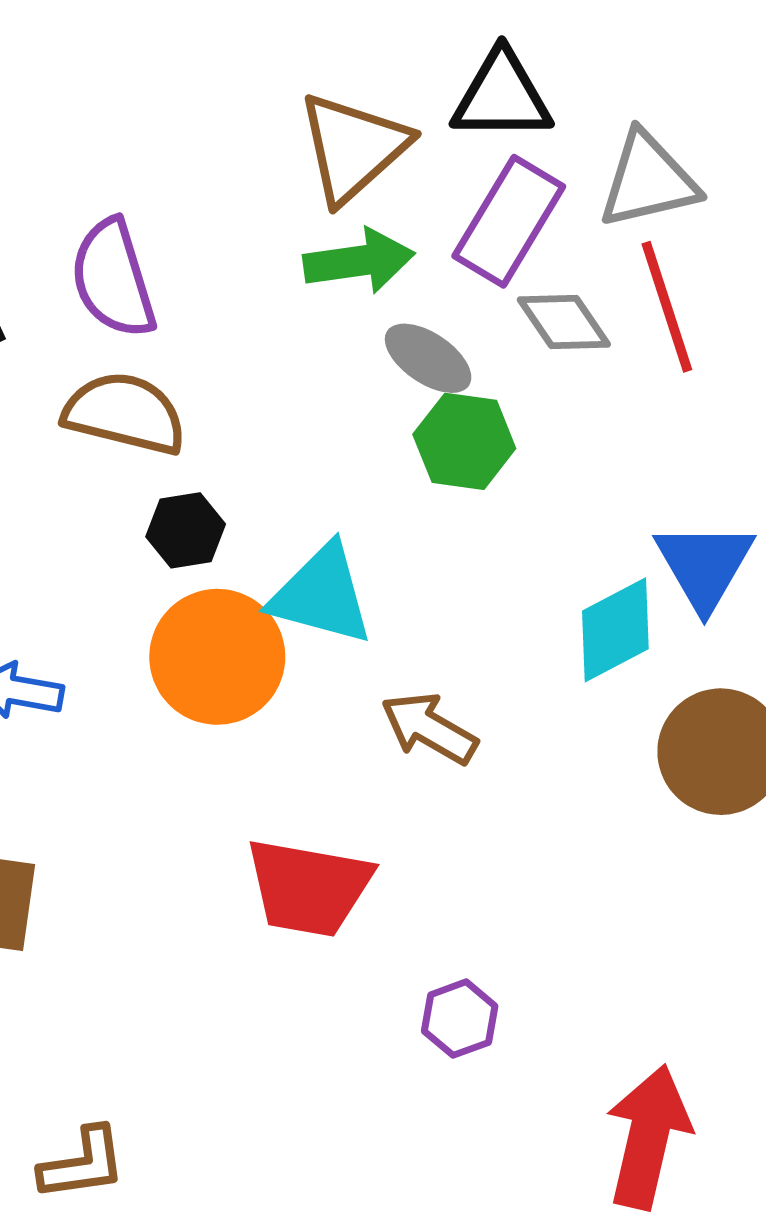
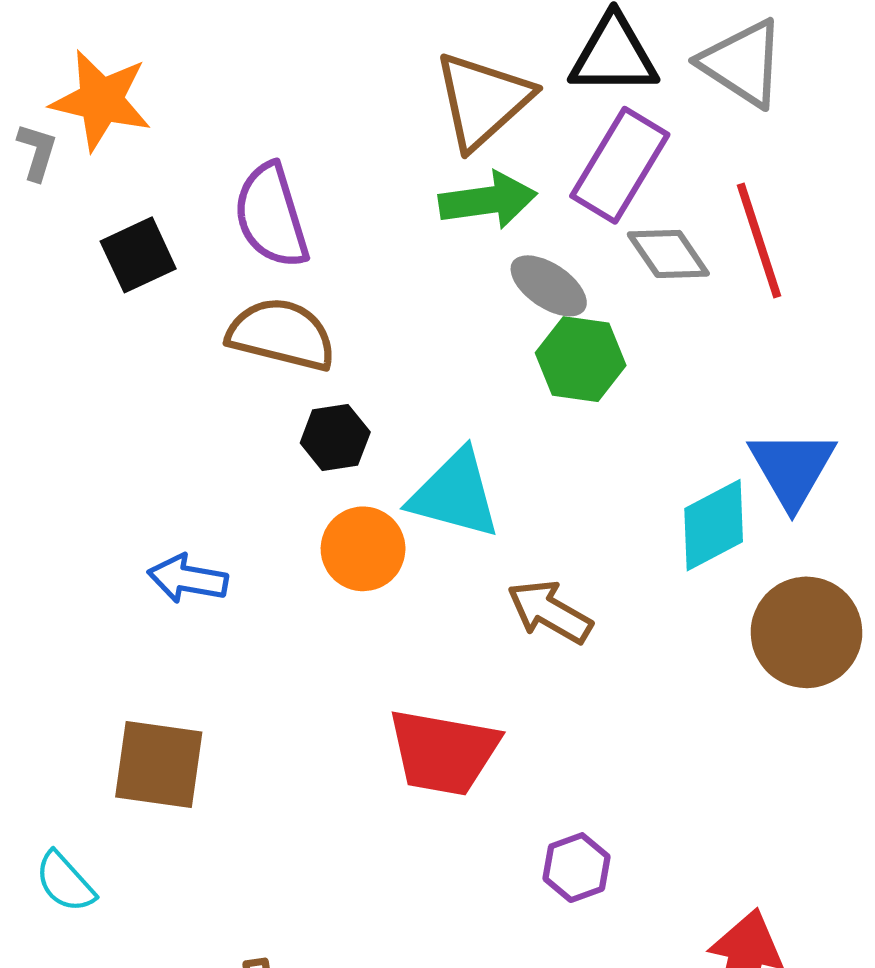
gray triangle: (648, 180) -> (743, 63), moved, turned 46
orange circle: (217, 657) -> (363, 549), size x0.7

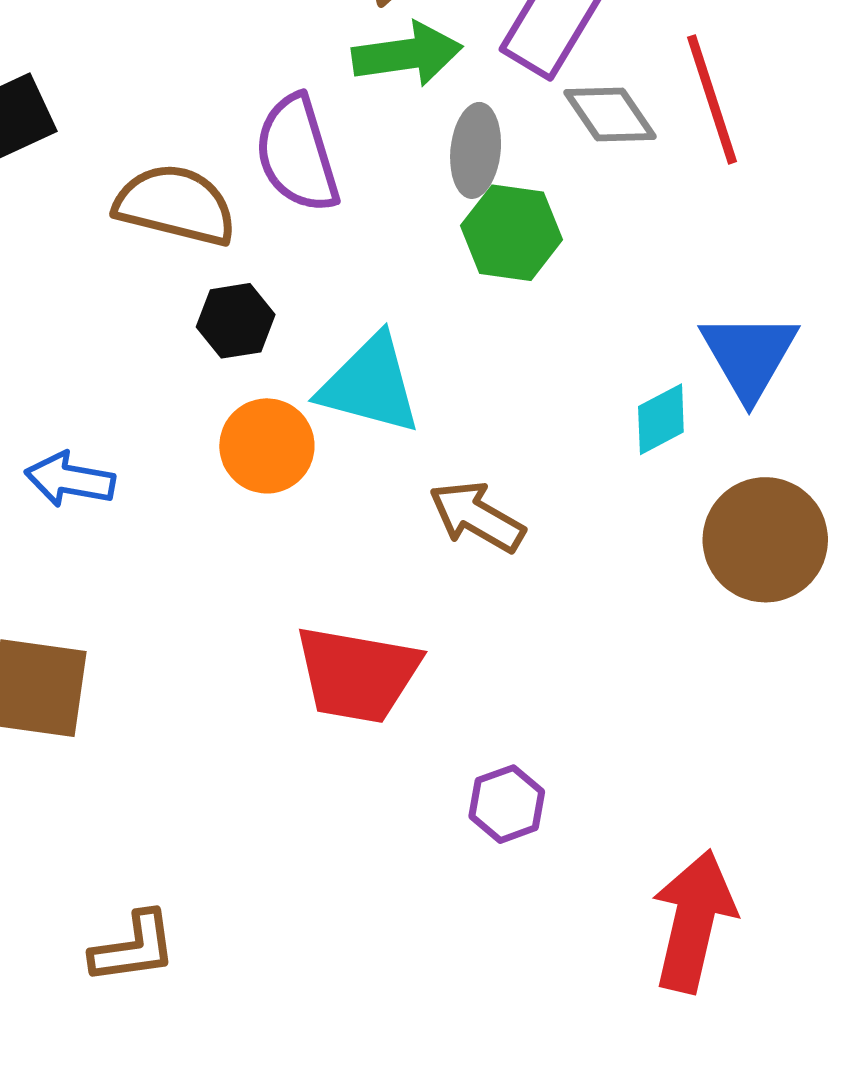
purple semicircle: (271, 216) -> (297, 154), moved
gray ellipse: (549, 286) -> (476, 150), turned 62
cyan diamond: (714, 525) -> (661, 419), size x0.7

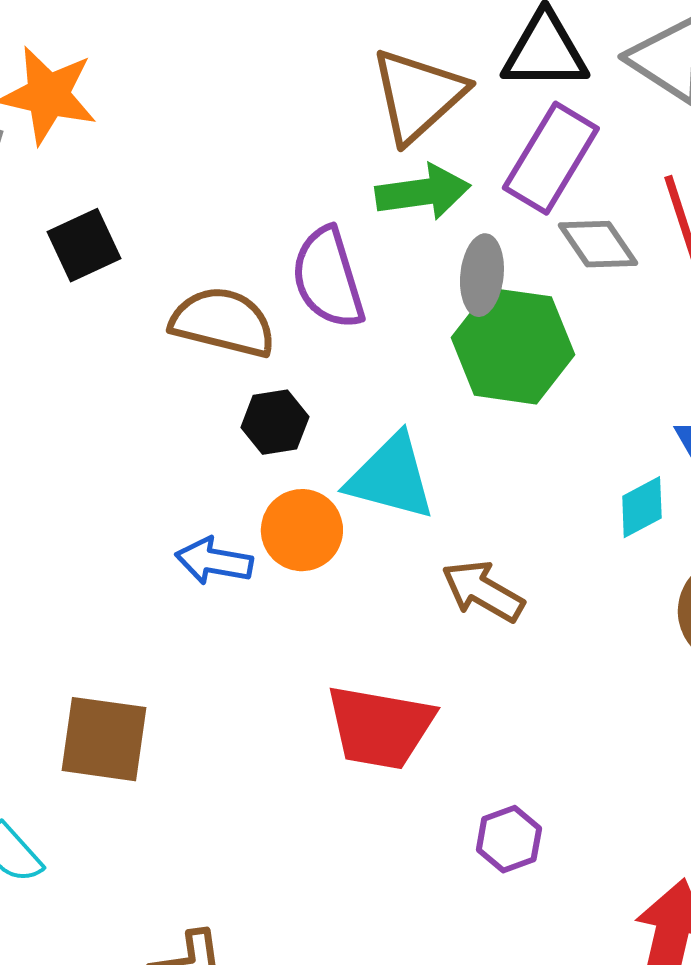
green hexagon: (511, 233) -> (513, 346), size x1.4
blue arrow: (70, 480) -> (214, 561), moved

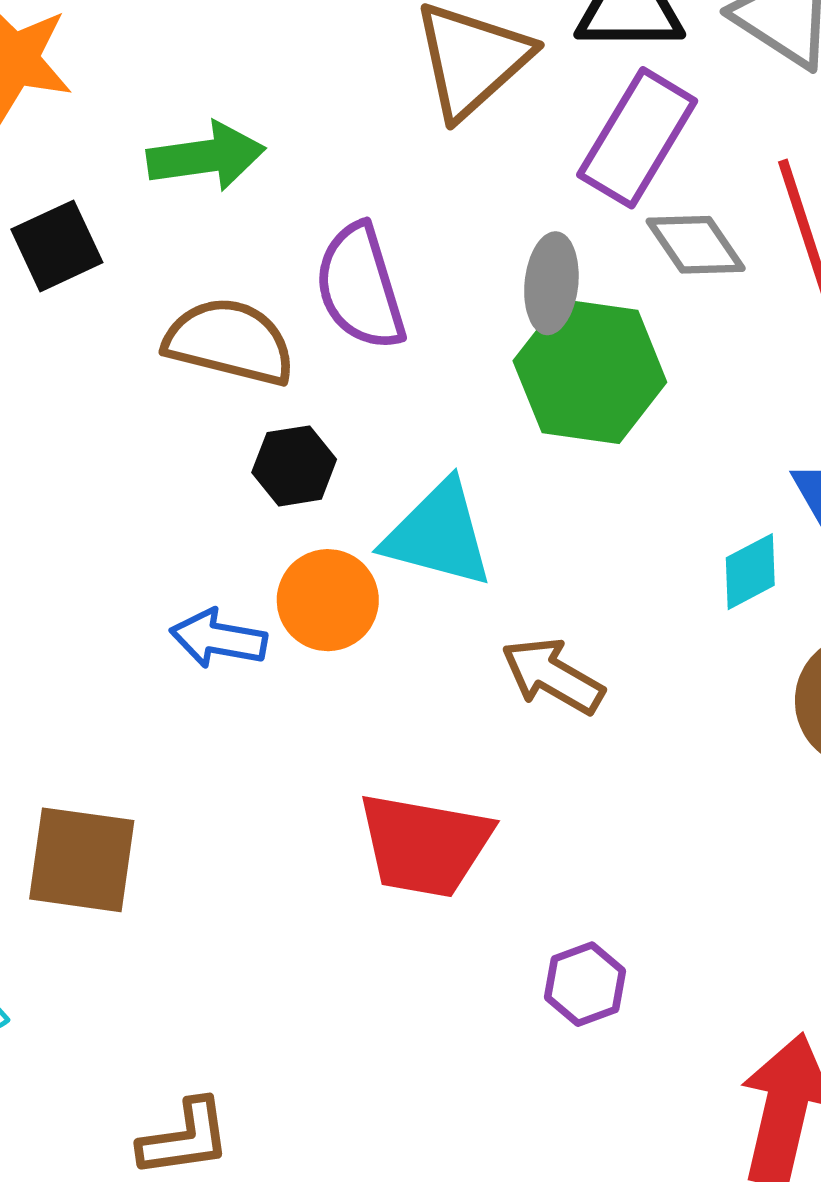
green arrow: (423, 192) -> (206, 156), moved

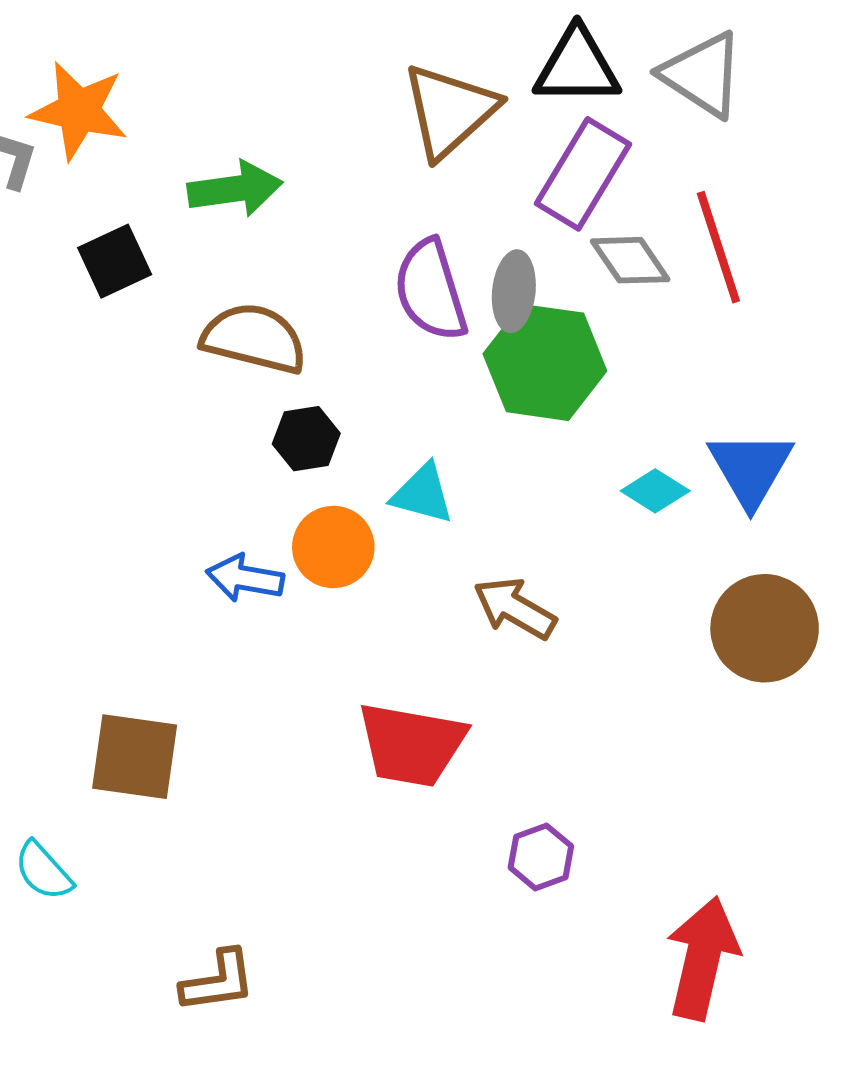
purple semicircle: (360, 287) -> (431, 290), moved
cyan triangle: (438, 534) -> (423, 494), size x0.7
cyan diamond: (750, 572) -> (655, 491), moved, turned 60

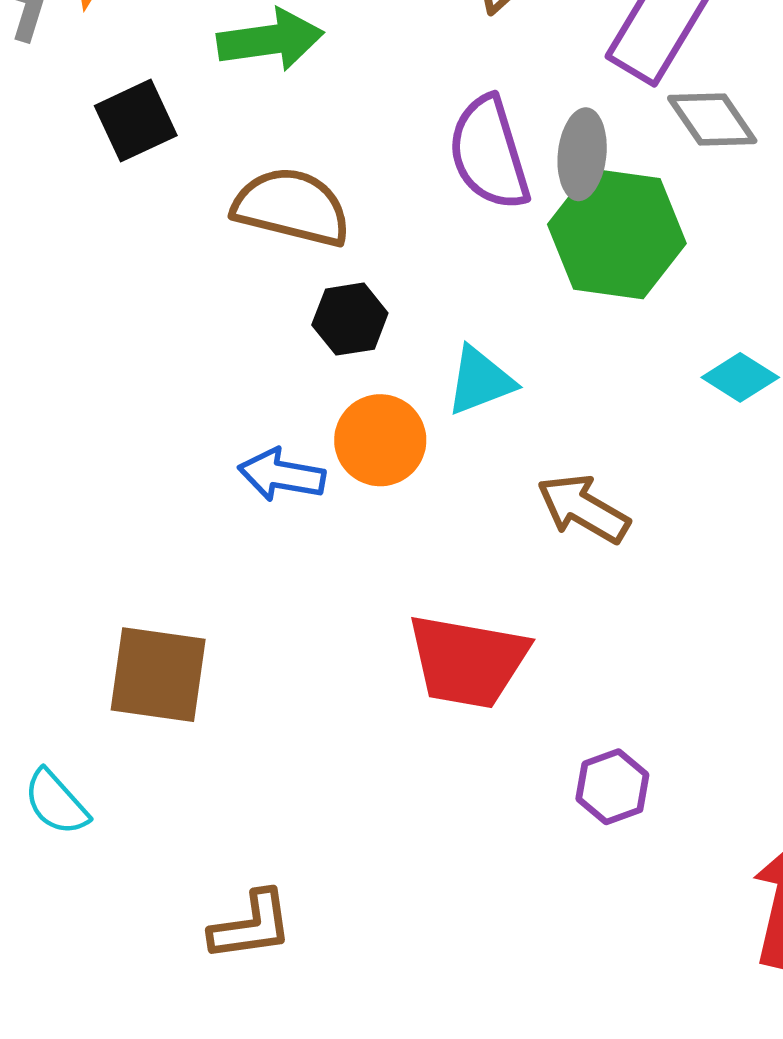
cyan triangle: (423, 494) -> (480, 381), turned -36

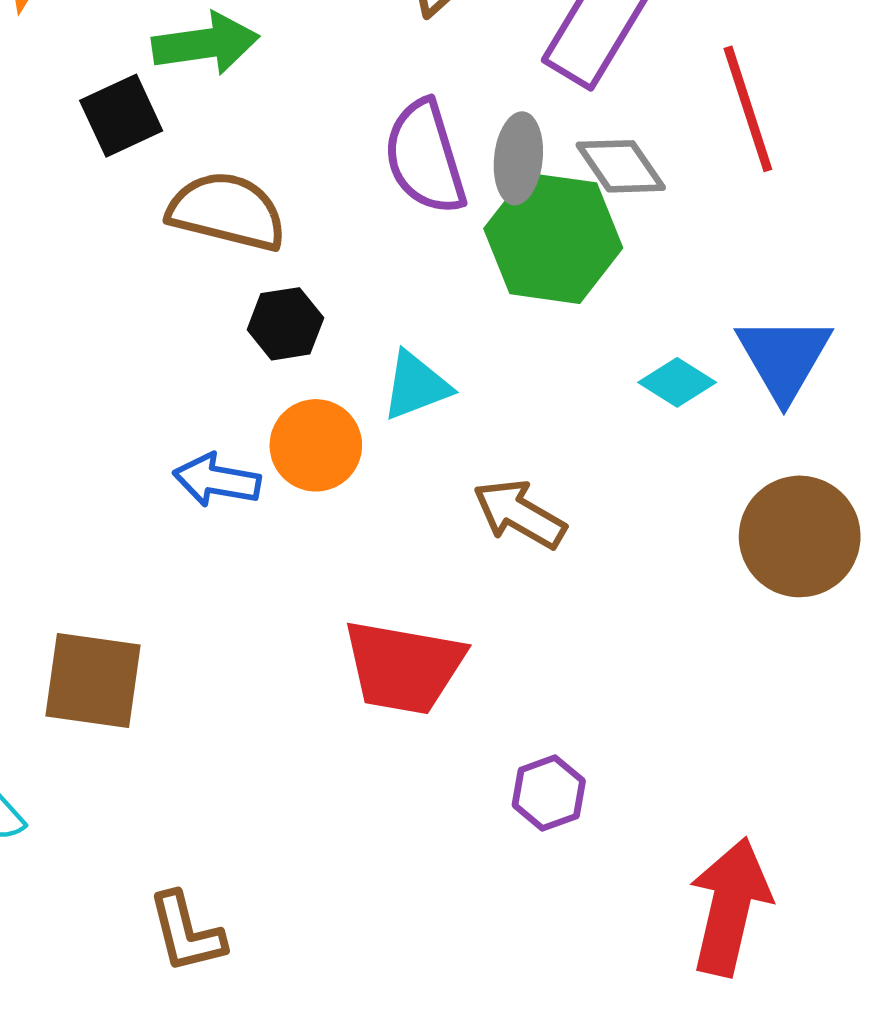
gray diamond: (712, 119) -> (621, 166), moved
black square: (136, 121) -> (121, 116), moved
brown L-shape: (251, 926) -> (186, 933), turned 84

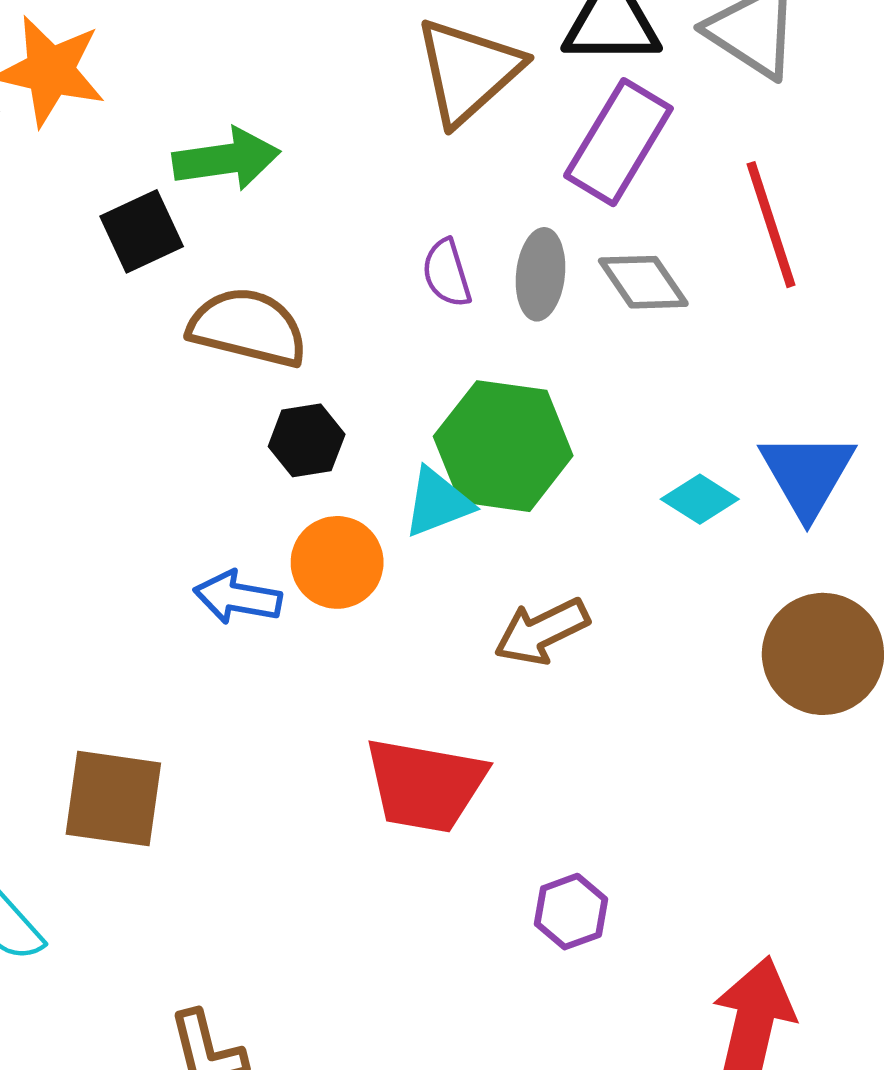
purple semicircle: (425, 157) -> (447, 273), size x0.6
green hexagon: (553, 238) -> (503, 446), moved
brown arrow: (519, 514) -> (542, 631), turned -56

